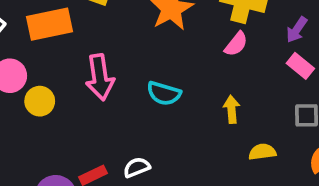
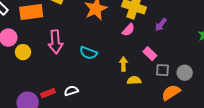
pink rectangle: (300, 66) -> (150, 54), moved
yellow semicircle: (262, 152) -> (134, 80), moved

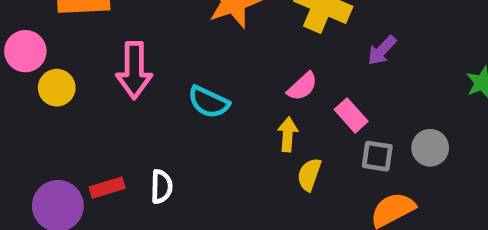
pink semicircle: (128, 30) -> (302, 86), moved
gray circle: (185, 73) -> (430, 148), moved
yellow semicircle: (134, 80) -> (309, 175), turned -72
white semicircle: (71, 91) -> (161, 187), turned 104

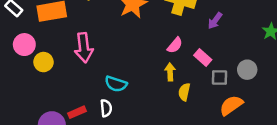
cyan semicircle: (209, 102) -> (116, 84), moved

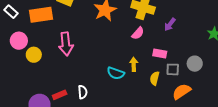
pink semicircle: (175, 45) -> (138, 33), moved
pink rectangle: (203, 58) -> (160, 53), turned -32
cyan semicircle: (116, 84) -> (116, 73), moved
yellow semicircle: (184, 92) -> (155, 78), moved

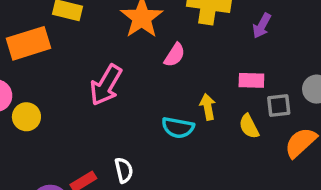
pink semicircle: (138, 33) -> (175, 55), moved
pink arrow: (66, 44) -> (106, 85), moved, turned 45
yellow semicircle: (155, 78) -> (249, 126), turned -32

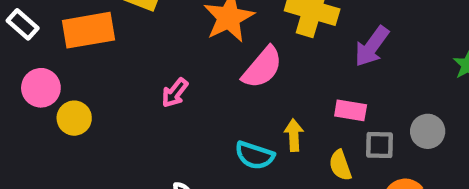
purple arrow: (262, 26) -> (372, 46), size x1.4
pink semicircle: (175, 55) -> (262, 68), size x1.5
pink arrow: (106, 85) -> (175, 93), size x0.6

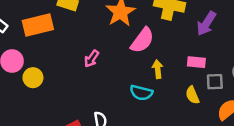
yellow arrow: (294, 135) -> (158, 69), moved

